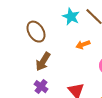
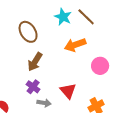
orange arrow: (83, 45) -> (75, 45), size x1.5

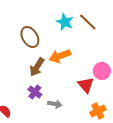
orange arrow: (75, 45) -> (60, 56), moved
red triangle: (68, 91) -> (86, 85), moved
gray arrow: (44, 103) -> (55, 104), moved

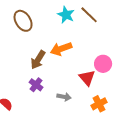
brown ellipse: (30, 37) -> (23, 21), moved
gray arrow: (55, 104) -> (64, 97), moved

